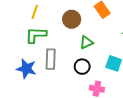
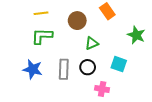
yellow line: (35, 12) -> (41, 13), turned 64
gray rectangle: (51, 59) -> (64, 69), moved

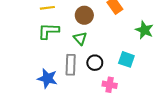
green triangle: (92, 43) -> (80, 38), moved, turned -48
blue star: (33, 69) -> (47, 78), moved

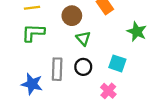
green triangle: (80, 38) -> (83, 38), moved
pink cross: (110, 85) -> (108, 91), moved, turned 32

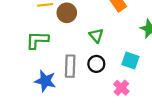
brown circle: (72, 16) -> (67, 13), moved
green L-shape: (33, 33) -> (37, 40), moved

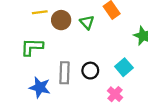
green triangle: (96, 36) -> (87, 22), moved
cyan square: (130, 60) -> (124, 67), turned 30

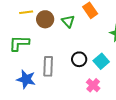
black circle: (90, 71) -> (79, 59), moved

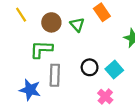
yellow line: (26, 12) -> (21, 15), moved, turned 64
green L-shape: (19, 43) -> (41, 49), moved

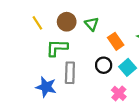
orange rectangle: (102, 12) -> (116, 41), moved
yellow line: (21, 15) -> (37, 23), moved

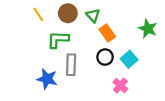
orange rectangle: (116, 41) -> (107, 33), moved

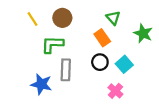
green triangle: (93, 15) -> (113, 18), moved

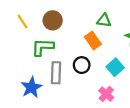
green triangle: (113, 18) -> (104, 20), turned -40
black circle: (100, 62) -> (82, 65), moved
blue star: (41, 84) -> (31, 87), turned 30

